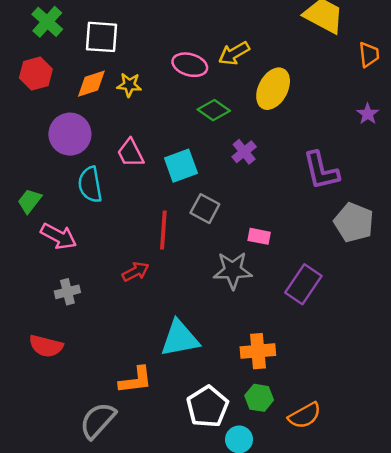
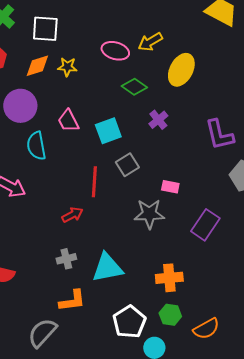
gray square: (205, 209) -> (127, 165), turned 30
gray cross: (67, 292) -> (66, 259), moved

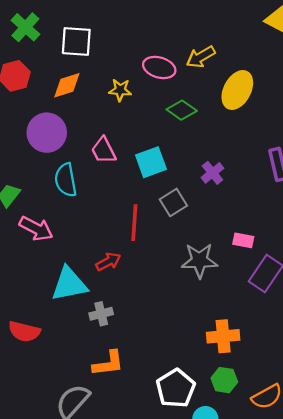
yellow star: (67, 67) -> (120, 90), moved
purple cross: (158, 120) -> (212, 173), moved
pink rectangle: (170, 187) -> (243, 240), moved
cyan triangle: (107, 268) -> (69, 284), moved

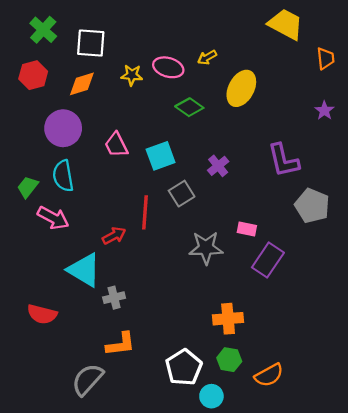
yellow arrow: (201, 57) -> (207, 57), size x0.7
yellow star: (120, 90) -> (132, 75), moved
cyan semicircle: (66, 180) -> (63, 176), moved
red arrow: (108, 262) -> (114, 236), moved
cyan triangle: (69, 284) -> (84, 270), turned 42

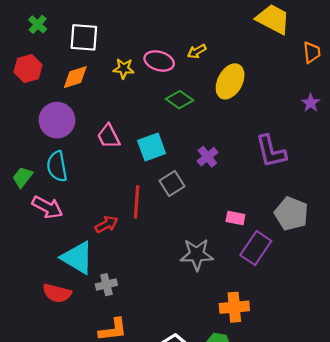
green cross: (43, 30) -> (38, 24), size x0.7
gray pentagon: (312, 206) -> (291, 214), moved
gray star: (206, 248) -> (197, 254), moved
red semicircle: (42, 314) -> (57, 293), moved
orange cross: (228, 319) -> (234, 307), moved

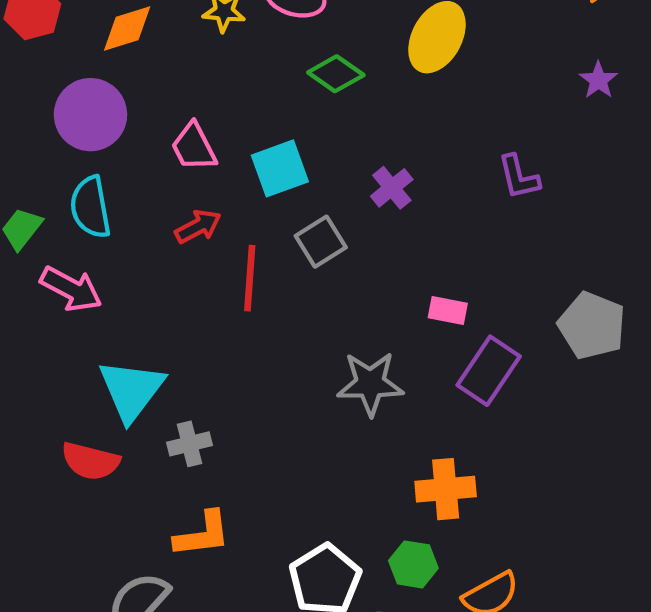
purple L-shape: (271, 151) -> (519, 177), size x0.7
gray pentagon: (291, 214) -> (592, 326), moved
red arrow: (106, 224) -> (198, 227), moved
cyan triangle: (77, 258) -> (131, 390), turned 36

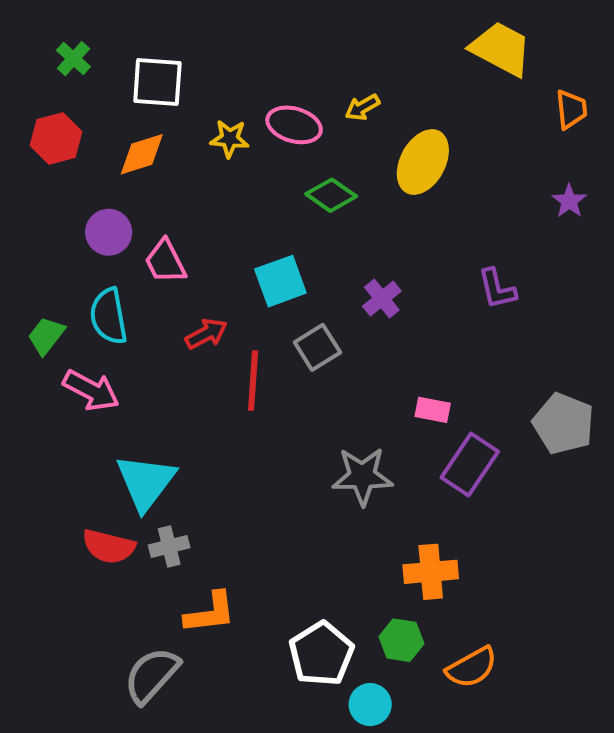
purple circle: (90, 115) -> (109, 232), size x0.7
pink trapezoid: (194, 147) -> (165, 262), moved
gray cross: (189, 444) -> (169, 546), moved

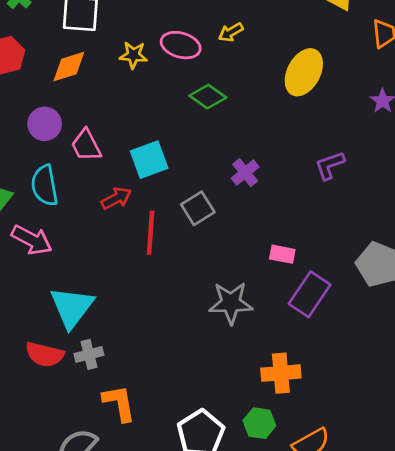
yellow ellipse: (423, 162) -> (304, 72), moved
cyan square: (280, 281) -> (149, 160), moved
purple L-shape: (497, 289) -> (330, 165), turned 84
orange L-shape: (210, 613) -> (119, 403), turned -93

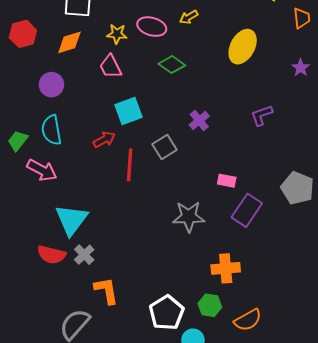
pink trapezoid: (86, 145) -> (111, 67), moved
gray cross: (89, 354) -> (84, 255), turned -30

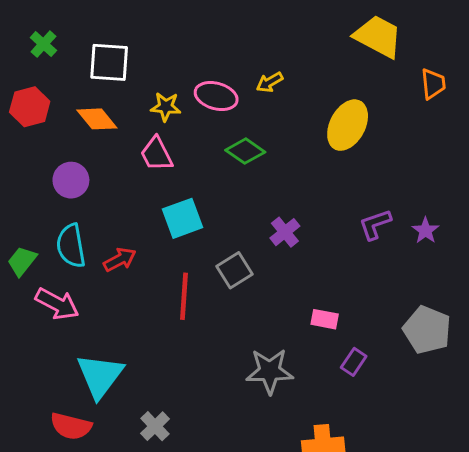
orange diamond: (69, 42) -> (97, 119), turned 68
purple star: (301, 68) -> (426, 231), moved
red arrow: (104, 140) -> (120, 260), moved
purple rectangle: (247, 210) -> (354, 362), size x0.6
gray cross: (84, 255) -> (155, 426), moved

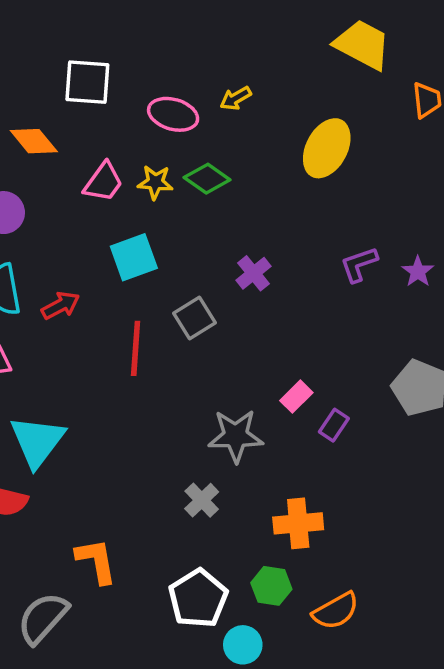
white square: (109, 62) -> (87, 82), moved
yellow star: (166, 107) -> (155, 182), moved
pink trapezoid: (157, 154) -> (103, 182), turned -117
pink rectangle: (325, 319) -> (296, 397), moved, turned -56
gray cross: (155, 426) -> (202, 500), moved

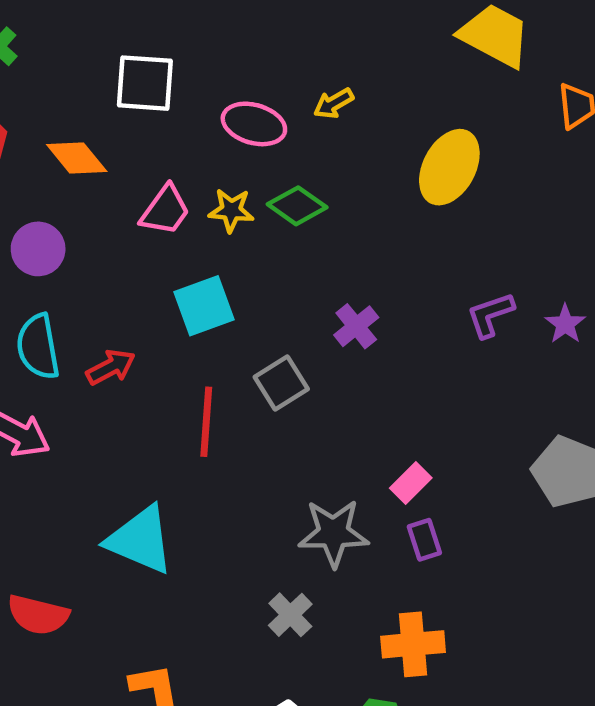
purple rectangle: (334, 425) -> (424, 540), moved, turned -52
cyan triangle: (37, 441) -> (140, 540), moved, turned -44

